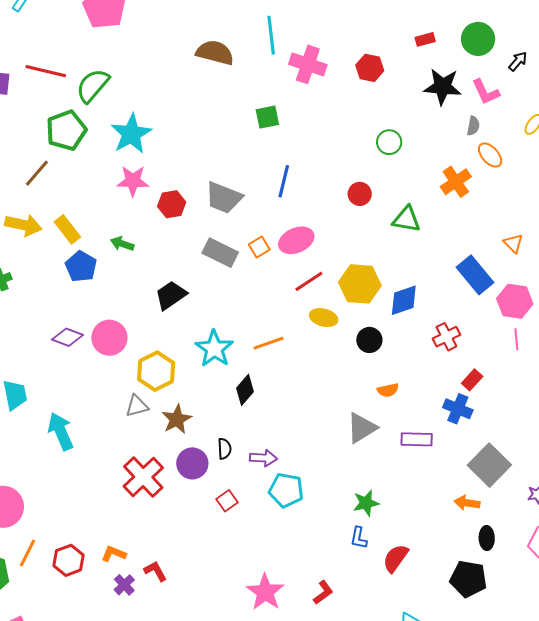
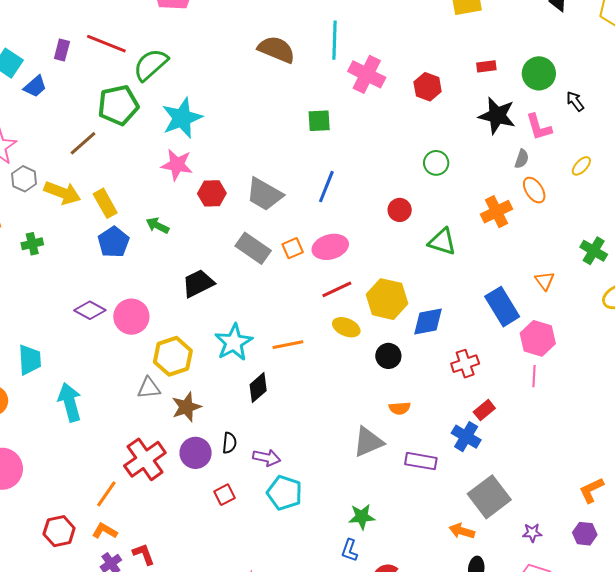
black arrow: (518, 61) -> (575, 101), turned -85
orange line: (28, 553) -> (106, 494), moved

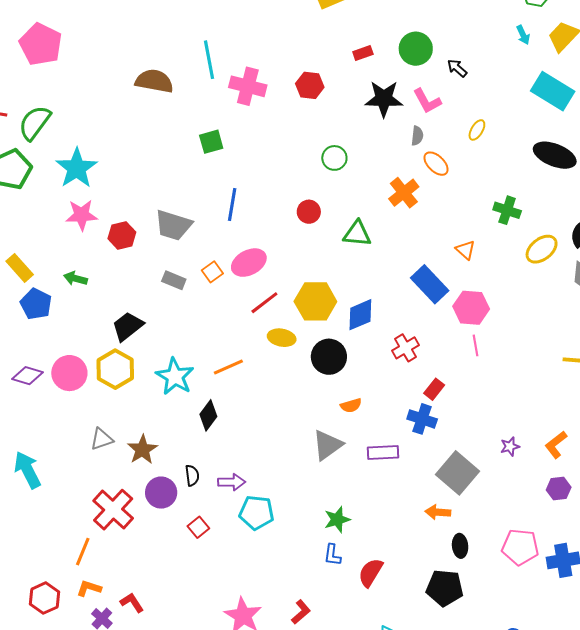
gray rectangle: (253, 248) -> (174, 280), size x0.7
yellow hexagon: (173, 356) -> (115, 369), moved
black circle: (388, 356) -> (329, 357), size x1.4
purple star: (532, 533) -> (510, 447), moved

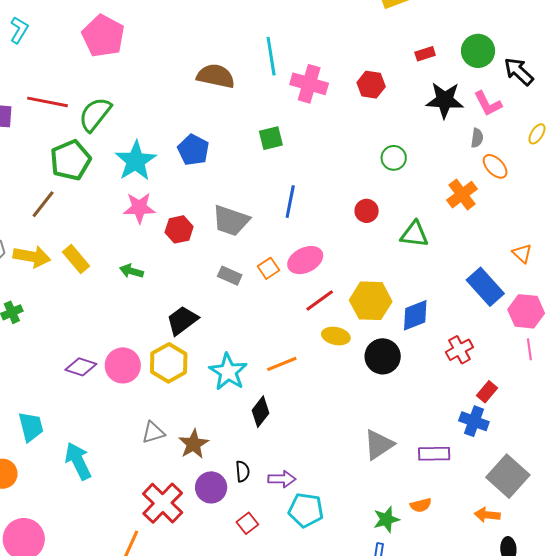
black arrow: (457, 68) -> (519, 71), size x1.5
blue pentagon: (36, 304) -> (193, 150), moved
orange semicircle: (351, 405) -> (421, 505), moved

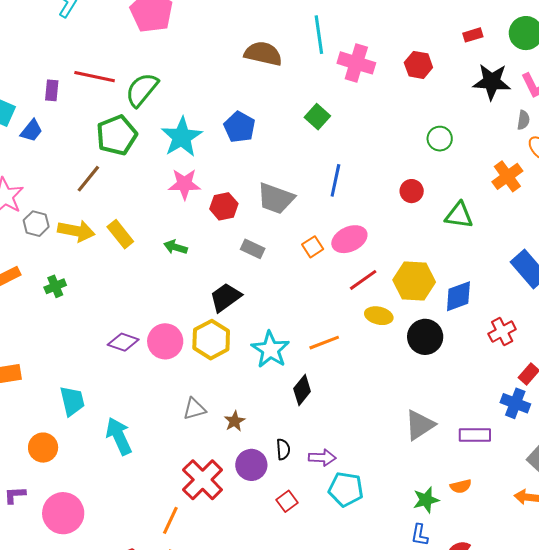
green square: (271, 138) -> (317, 117), turned -35
gray rectangle: (230, 276) -> (253, 249), moved
brown star: (194, 444) -> (235, 421), size x0.7

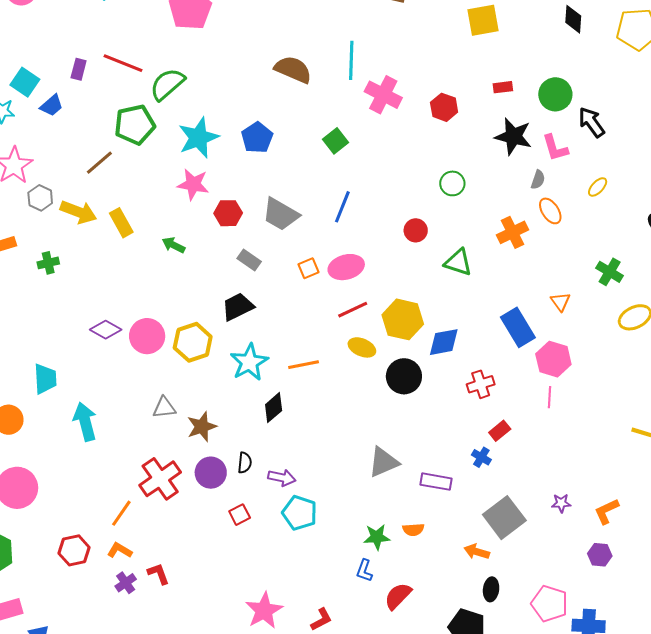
black trapezoid: (225, 297) -> (238, 307), moved
blue cross: (515, 403) -> (481, 457), size x0.7
brown star: (235, 421) -> (202, 427), size x1.4

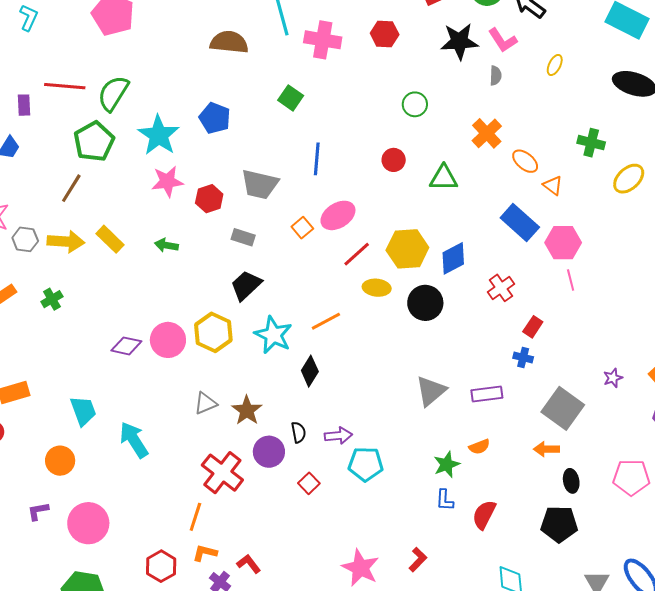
orange ellipse: (550, 211) -> (525, 161), moved

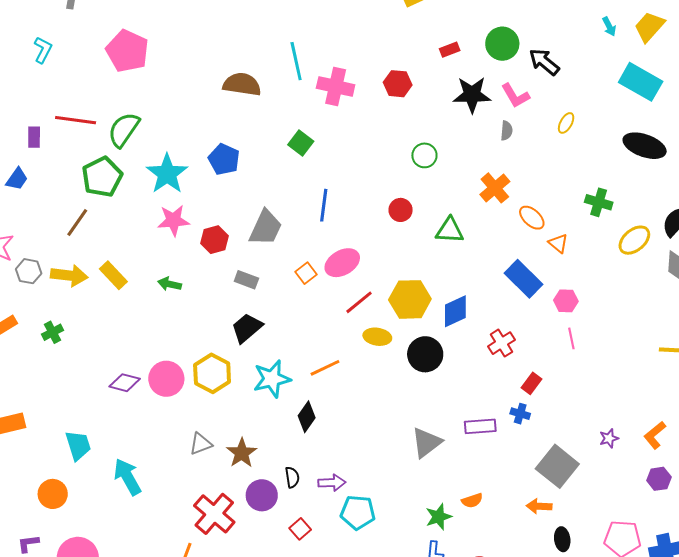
gray trapezoid: (260, 184) -> (266, 228), turned -81
pink hexagon: (563, 243) -> (566, 301), size x0.7
cyan star: (273, 335) -> (272, 379), turned 30
purple rectangle: (487, 394) -> (480, 426), moved

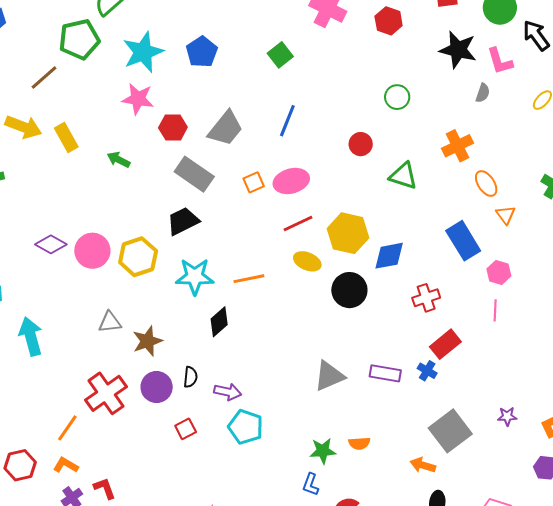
gray rectangle: (246, 280) -> (194, 174), size x1.6
red rectangle: (531, 383) -> (445, 344), size x1.4

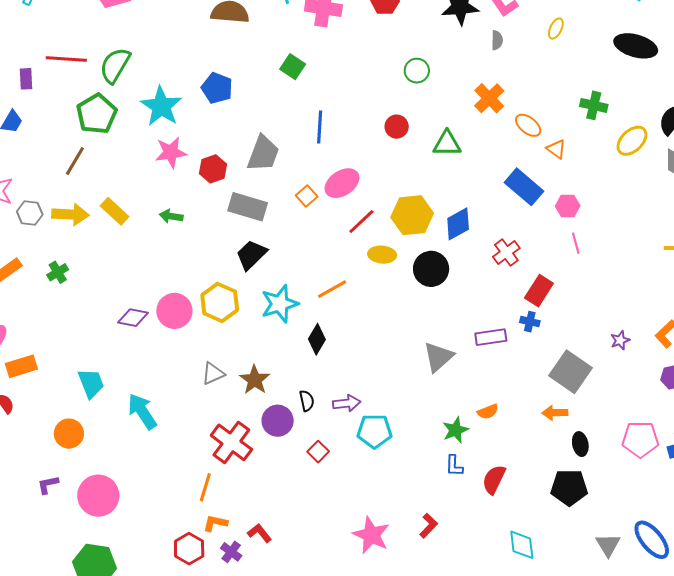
red hexagon: (20, 465) -> (189, 549), moved

